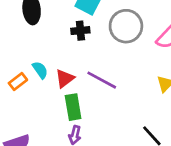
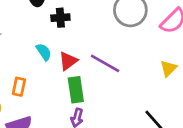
black cross: (80, 31) -> (60, 18), moved
orange rectangle: (18, 81) -> (19, 87), moved, turned -42

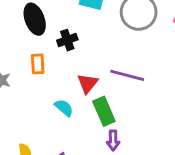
cyan semicircle: (44, 52) -> (64, 108), moved
orange rectangle: (19, 87) -> (38, 64), moved

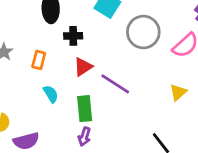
orange rectangle: (38, 64) -> (39, 60), moved
red triangle: (88, 83) -> (83, 67), moved

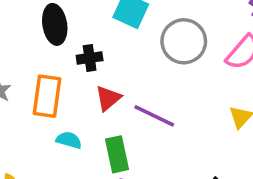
orange rectangle: (39, 60) -> (47, 96), size x1.6
cyan semicircle: (51, 94) -> (69, 140), turned -36

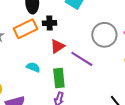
gray circle: (184, 41) -> (104, 35), moved
orange rectangle: (47, 96) -> (25, 29), moved, turned 50

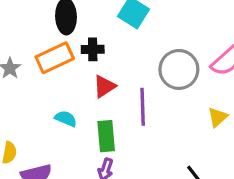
purple line: (82, 59) -> (143, 107), turned 55

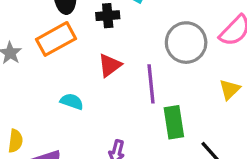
black cross: (93, 49) -> (108, 16), moved
green rectangle: (106, 136) -> (174, 122), moved

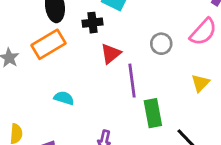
gray circle: (186, 43) -> (161, 44), size x0.6
red triangle: (110, 65) -> (111, 54), moved

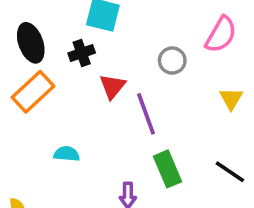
green rectangle: (153, 113) -> (167, 169), moved

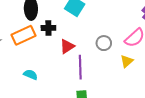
black cross: (82, 53) -> (48, 28), moved
yellow triangle: (231, 99) -> (127, 61), moved

